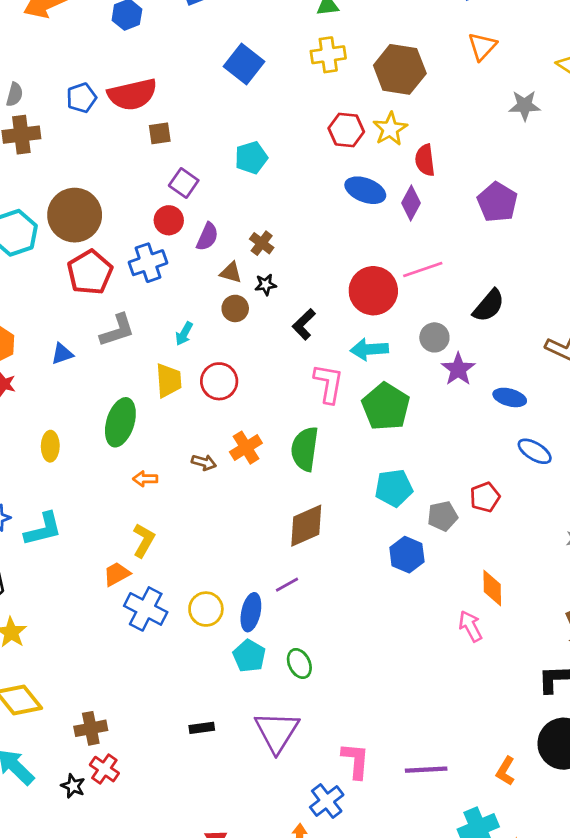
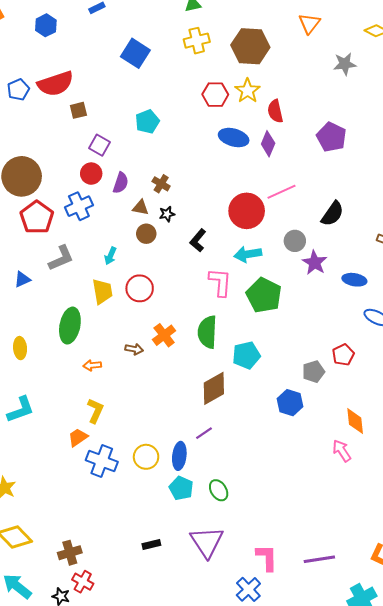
cyan pentagon: (394, 488) -> (246, 355), moved

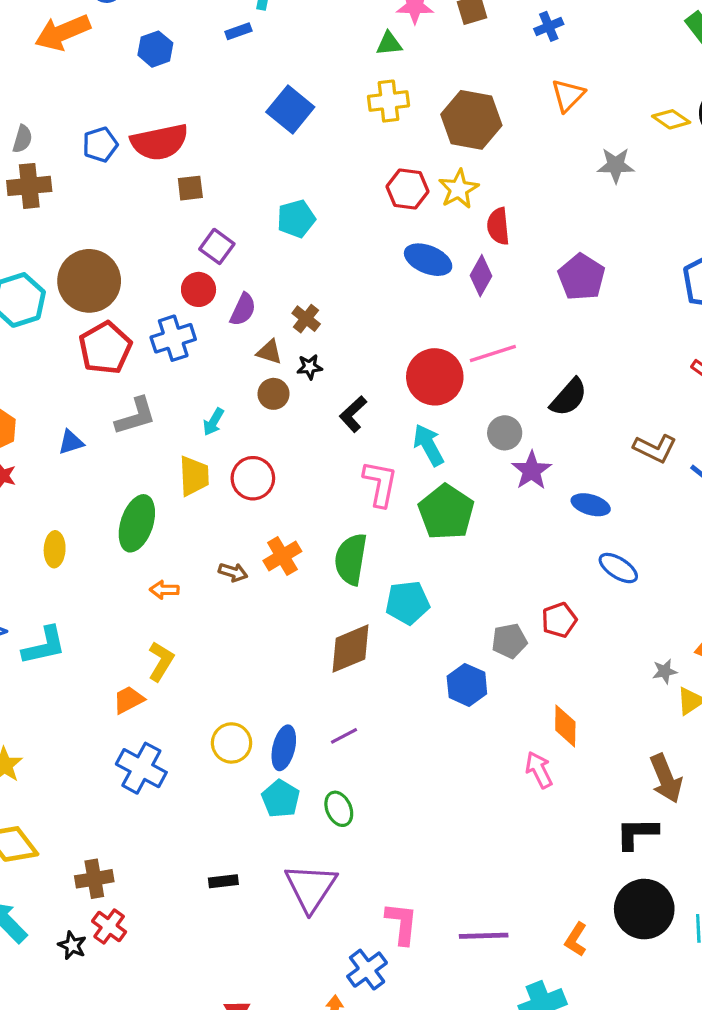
cyan arrow: (248, 254) -> (428, 445), turned 64
purple line: (204, 433) -> (344, 736), moved
blue cross: (102, 461) -> (141, 768), moved

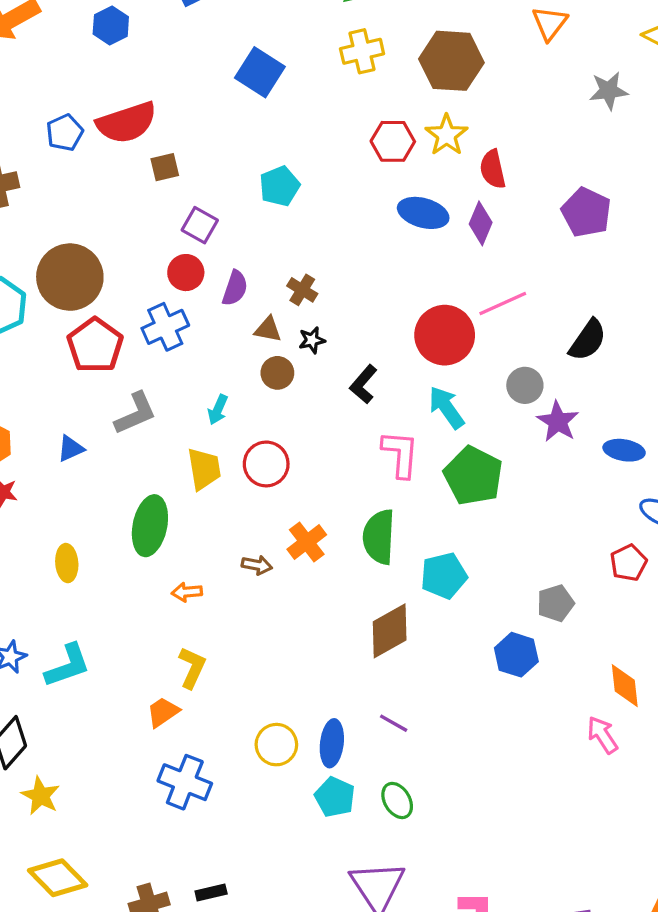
red pentagon: (559, 620) -> (628, 563), moved
purple line: (344, 736) -> (394, 723), turned 64
black rectangle: (223, 881) -> (211, 893), moved

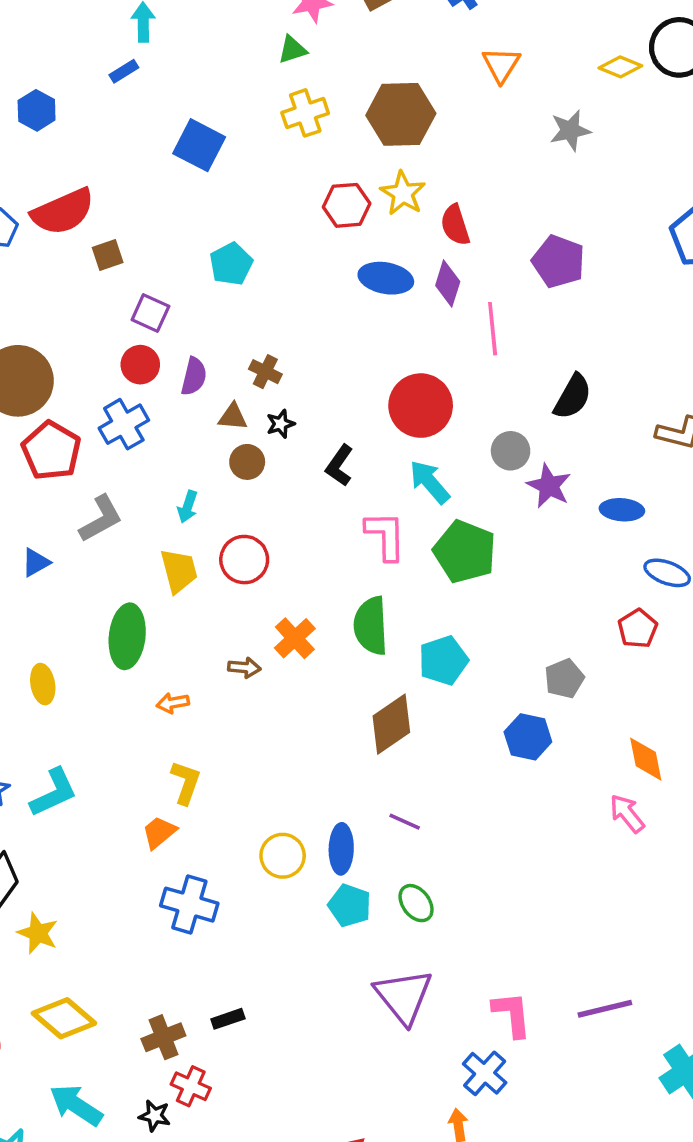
pink line: (503, 303) -> (493, 329), moved, turned -66

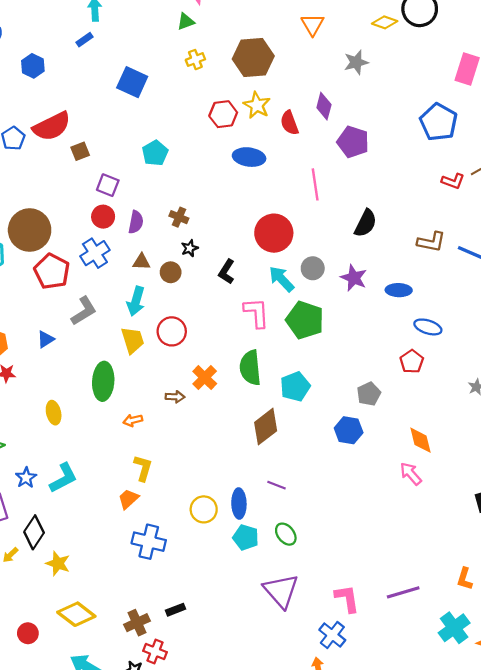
yellow cross: (305, 113) -> (195, 60), size x0.7
purple diamond: (448, 284) -> (324, 106), moved
brown triangle: (233, 417) -> (141, 262), moved
gray circle: (511, 451) -> (313, 268), moved
cyan arrow: (188, 507) -> (136, 301), size x1.5

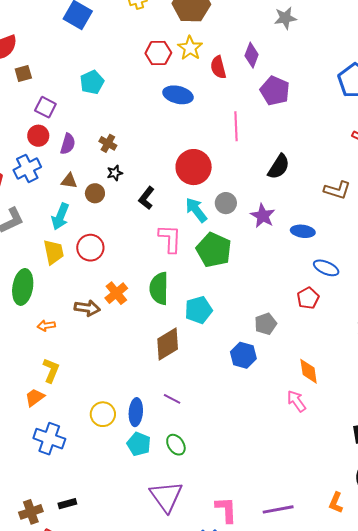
brown arrow: (175, 397) -> (87, 308), size x1.4

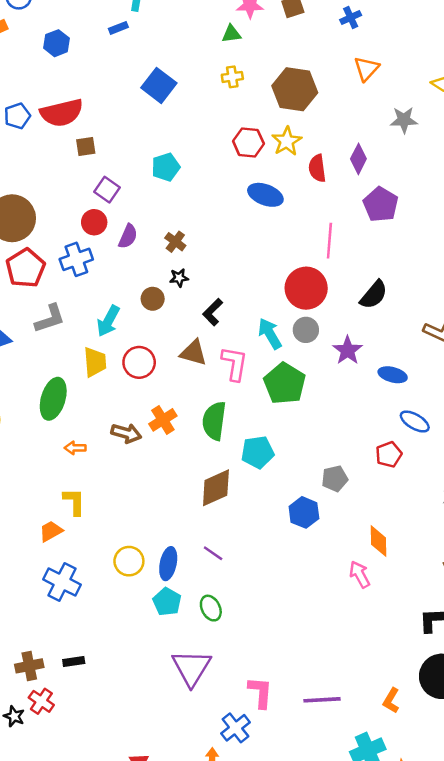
red circle: (194, 167) -> (306, 288), moved
brown triangle: (69, 181) -> (193, 353), moved, size x1.4
yellow L-shape: (51, 370) -> (74, 502), turned -30

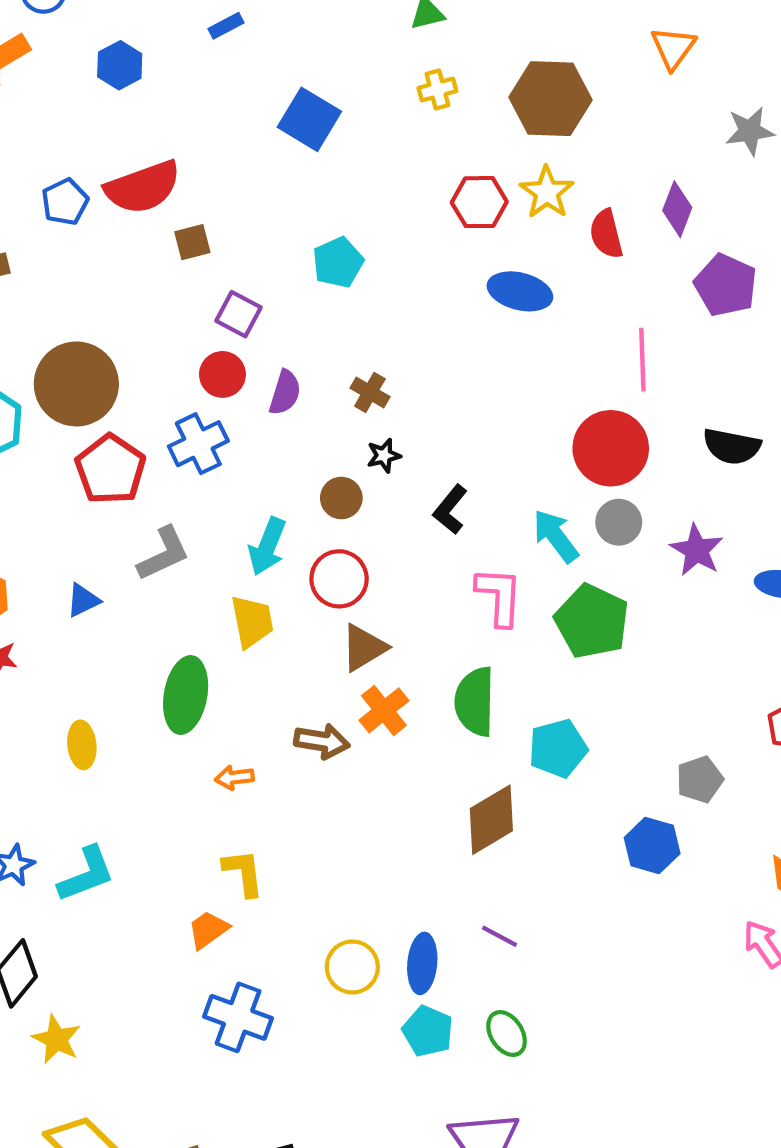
black semicircle: (374, 295) -> (732, 446), turned 68
brown triangle: (193, 353) -> (364, 648), moved, turned -40
red circle: (139, 362) -> (339, 579), moved

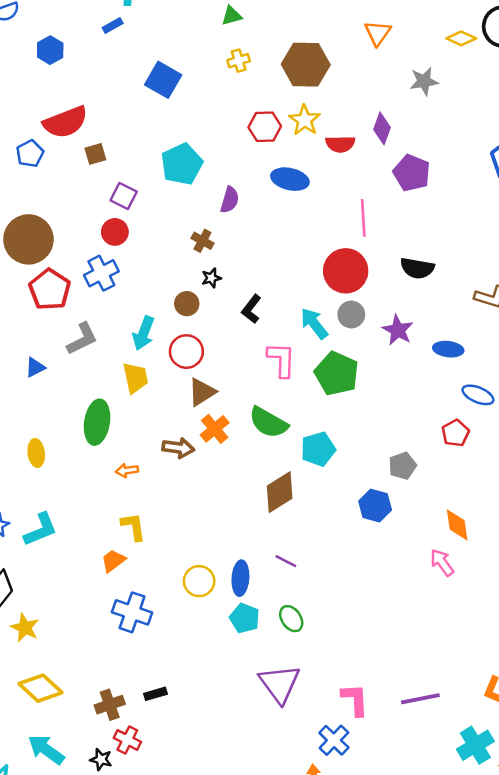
blue pentagon: (65, 202) -> (30, 154), moved
red semicircle: (606, 234) -> (340, 144), turned -76
cyan pentagon: (338, 262) -> (182, 164), size x1.4
purple semicircle: (285, 393) -> (230, 200), moved
green semicircle: (475, 702) -> (268, 422), turned -60

